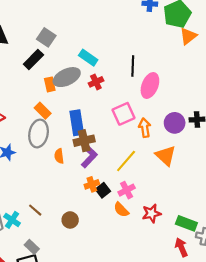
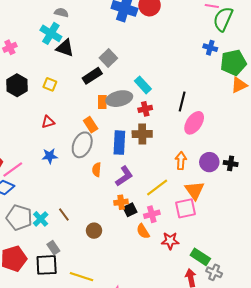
pink square: (124, 114) -> (186, 208), moved
brown cross: (84, 141) -> (142, 134), moved

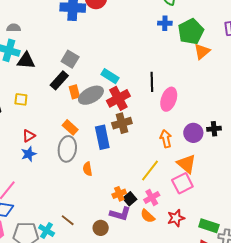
orange rectangle: (102, 102) -> (74, 92), moved
red cross: (145, 109) -> (118, 98), size x1.6
blue star: (50, 156) -> (29, 154), moved
purple L-shape: (124, 176) -> (120, 214), moved, turned 65

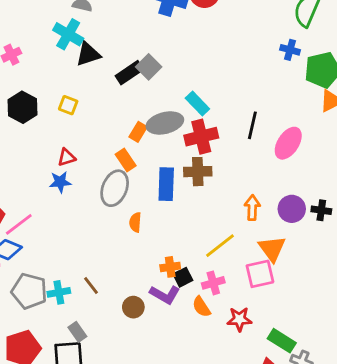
black triangle: (26, 61) -> (88, 54), turned -36
black rectangle: (59, 80) -> (129, 73), moved
orange rectangle: (74, 92) -> (138, 132), moved, turned 32
pink ellipse: (169, 99) -> (288, 143), moved
cyan cross: (47, 230) -> (59, 292), turned 35

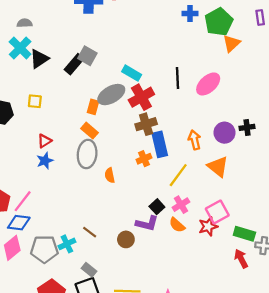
cyan cross: (68, 34) -> (20, 48), turned 30
pink ellipse: (288, 143) -> (208, 84), turned 30
blue rectangle: (166, 184) -> (160, 144), moved
orange cross: (170, 267) -> (144, 159), moved
pink square: (260, 274) -> (217, 212), moved

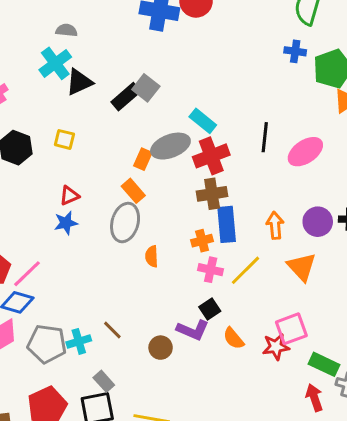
pink cross: (181, 205) -> (211, 270), moved, turned 35

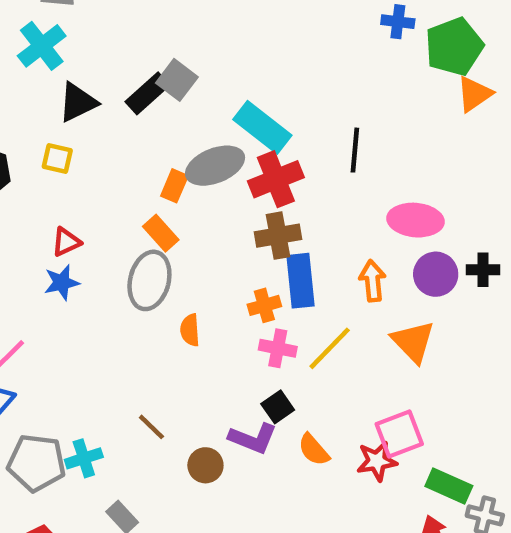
black triangle: (79, 82) -> (78, 102), moved
cyan rectangle: (203, 121) -> (262, 127), size x1.4
pink ellipse: (305, 152) -> (415, 220), moved, turned 40
brown line: (112, 330) -> (151, 427), moved

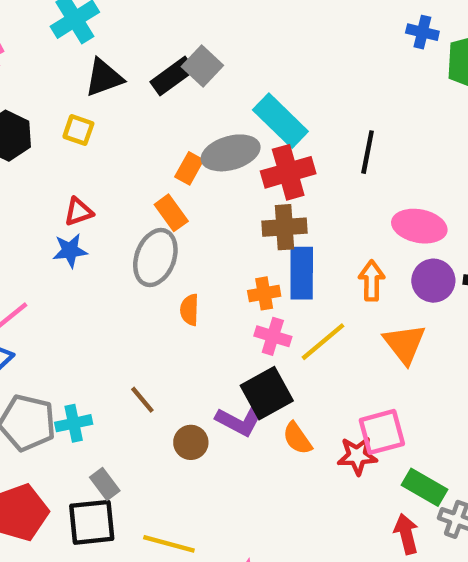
black square: (278, 407) -> (267, 393), size x1.6

